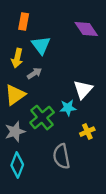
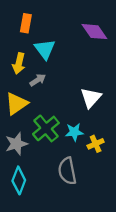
cyan star: (68, 108) -> (74, 132), moved

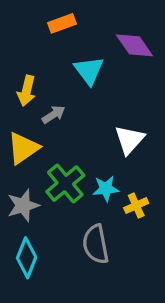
orange rectangle: (26, 23) -> (62, 23), moved, turned 60
cyan triangle: (45, 49) -> (89, 71), moved

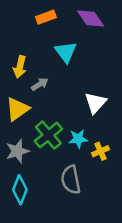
purple diamond: (134, 45) -> (91, 18), moved

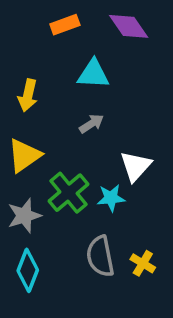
cyan triangle: (66, 52) -> (93, 74), turned -50
gray arrow: (40, 84) -> (91, 124), moved
white triangle: (96, 103) -> (136, 166), moved
yellow cross: (100, 151) -> (143, 263), moved, turned -35

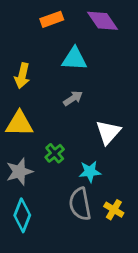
yellow triangle: (24, 155) -> (19, 124), turned 36
green cross: (68, 193) -> (55, 153), size x0.6
cyan star: (111, 198) -> (90, 172), moved

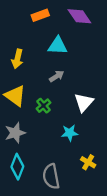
yellow triangle: (19, 124) -> (15, 96), turned 35
green cross: (55, 153) -> (44, 106), moved
gray semicircle: (80, 204) -> (51, 176), moved

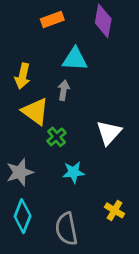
purple diamond: (79, 16) -> (103, 21), turned 45
gray arrow: (57, 76) -> (64, 90), moved, turned -48
yellow triangle: (15, 96) -> (35, 111), moved
cyan star: (70, 133) -> (73, 172), moved

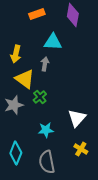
white triangle: (109, 133) -> (77, 118), moved
gray star: (20, 172) -> (14, 105), moved
cyan star: (73, 172) -> (46, 130), moved

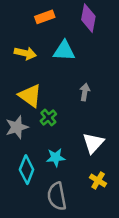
yellow arrow: (16, 54) -> (25, 53), moved, turned -90
gray arrow: (45, 64) -> (85, 92), moved
cyan diamond: (16, 153) -> (27, 170), moved

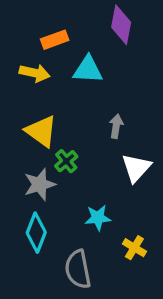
orange rectangle: (45, 17) -> (55, 40), moved
gray star: (17, 127) -> (40, 184), moved
white triangle: (93, 143) -> (136, 168), moved
cyan star: (56, 158) -> (98, 218), moved

